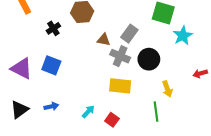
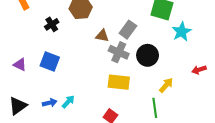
purple triangle: (22, 68) -> (20, 65), size x0.6
yellow arrow: (167, 89) -> (166, 85), turned -119
cyan arrow: (88, 112) -> (68, 102), moved

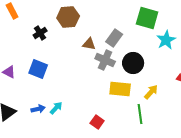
yellow rectangle: (119, 82) -> (120, 89), moved

